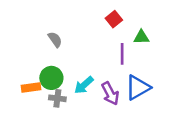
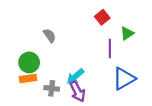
green triangle: (141, 37) -> (127, 33), turned -32
green circle: (51, 78) -> (29, 62), moved
purple arrow: (110, 94) -> (78, 92), moved

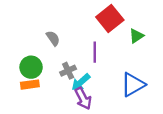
red square: (102, 17) -> (110, 19), size x1.6
purple line: (110, 48) -> (95, 52), moved
gray cross: (52, 88) -> (68, 71), moved, turned -32

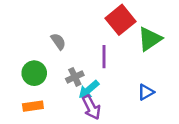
green triangle: (136, 36) -> (150, 39), size x1.5
orange rectangle: (30, 85) -> (33, 106), moved
blue triangle: (133, 85) -> (146, 92), size x0.6

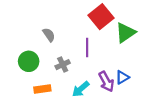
cyan arrow: (89, 90) -> (81, 89), moved
orange rectangle: (33, 106) -> (42, 89), moved
purple arrow: (91, 107) -> (106, 82), moved

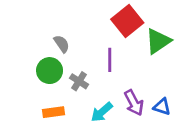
green circle: (29, 61) -> (50, 71), moved
gray cross: (63, 65) -> (79, 81), turned -32
blue triangle: (122, 77) -> (162, 107), moved, turned 48

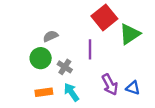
gray semicircle: (62, 44) -> (50, 36), turned -80
cyan arrow: (102, 112) -> (71, 92), moved, turned 96

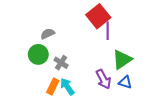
green triangle: (130, 34) -> (122, 60), moved
purple line: (90, 49) -> (108, 31), moved
orange rectangle: (44, 92) -> (53, 86), moved, turned -56

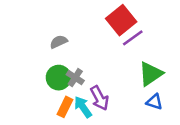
purple line: (108, 31) -> (133, 38), turned 54
green circle: (38, 54) -> (59, 78), moved
purple arrow: (103, 79) -> (99, 98), moved

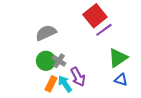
gray semicircle: (59, 42) -> (46, 33), size x1.5

